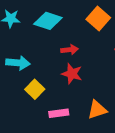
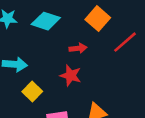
red arrow: (70, 50) -> (78, 48), moved

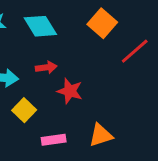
cyan diamond: (46, 21) -> (40, 26), turned 40
red arrow: (78, 48) -> (46, 67), moved

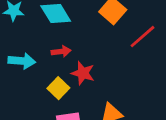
yellow square: (24, 110) -> (58, 88), moved

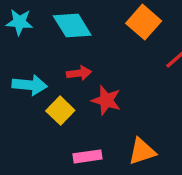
yellow square: (58, 88) -> (60, 111), moved

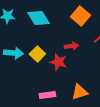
red arrow: (79, 73) -> (71, 46), moved
yellow square: (60, 111) -> (37, 54), moved

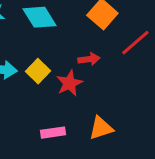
red star: (58, 62) -> (69, 83), turned 30

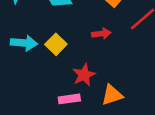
red star: (69, 83) -> (84, 75), moved

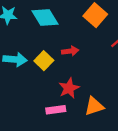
red arrow: (101, 34) -> (70, 51), moved

